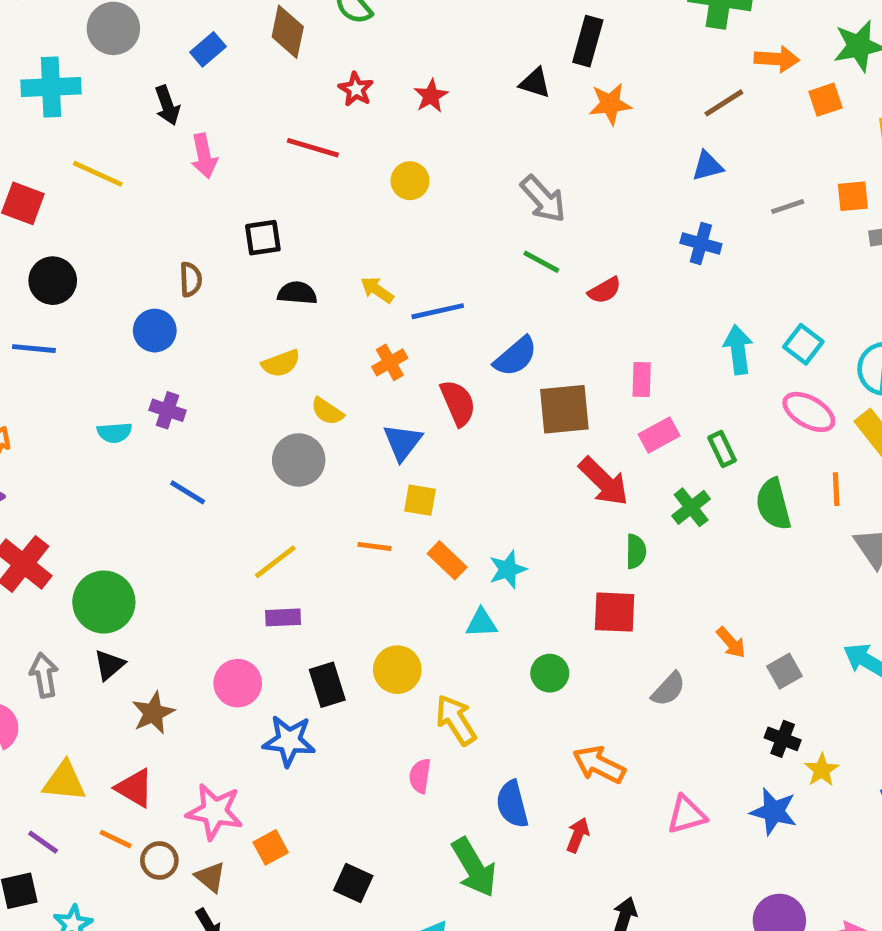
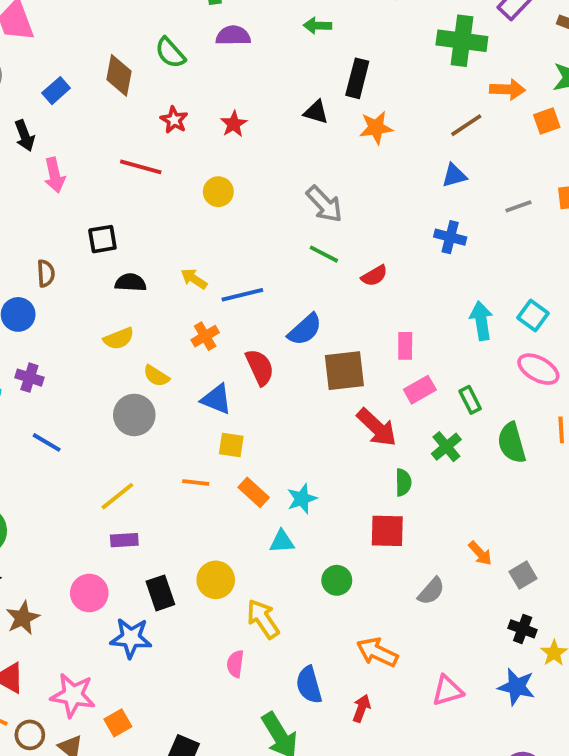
blue triangle: (403, 442) -> (216, 399), turned -44

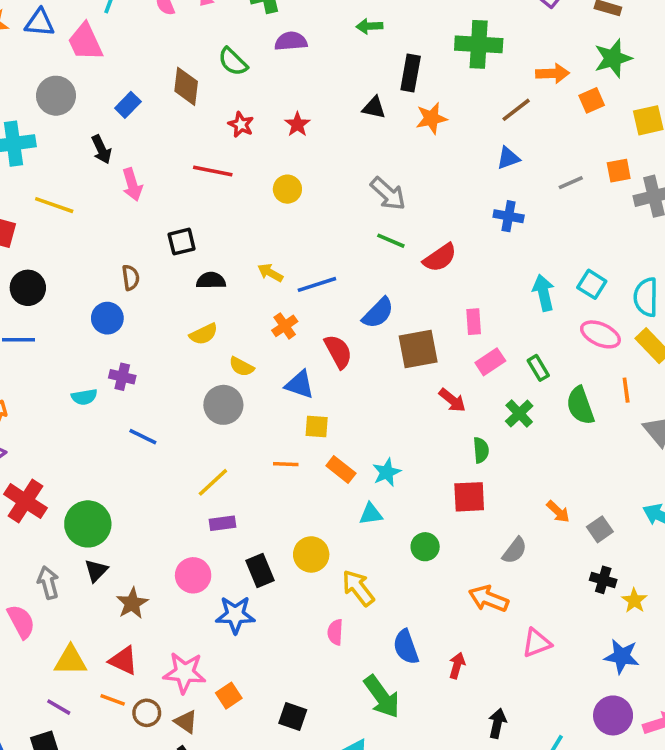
green cross: (462, 41) -> (479, 44), moved
red semicircle: (374, 276) -> (440, 258), size x1.4
red arrow: (377, 427) -> (452, 400), size x0.7
orange arrow: (377, 652) -> (488, 599), moved
blue star: (517, 687) -> (622, 656), moved

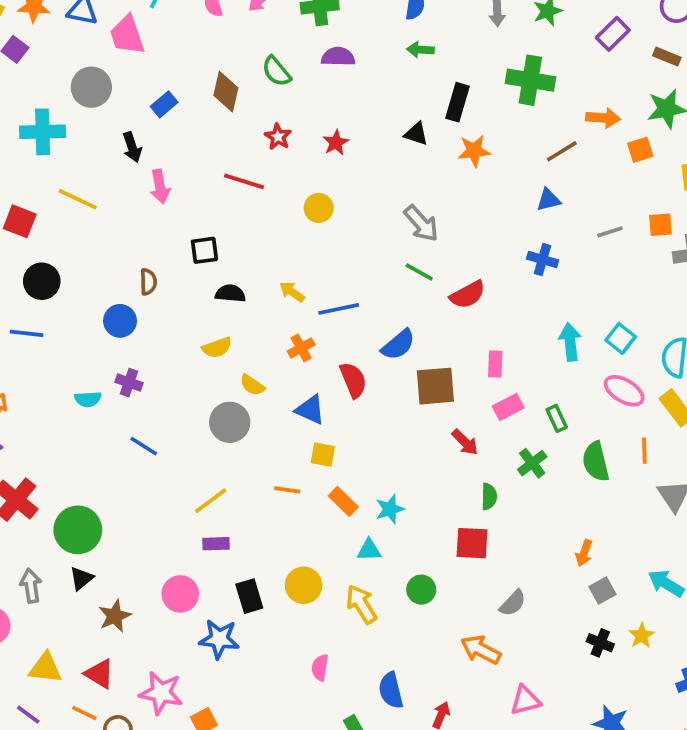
orange arrow: (558, 512) -> (584, 553), moved, turned 60
yellow arrow: (358, 588) -> (361, 604), moved
yellow star: (634, 600) -> (641, 636), moved

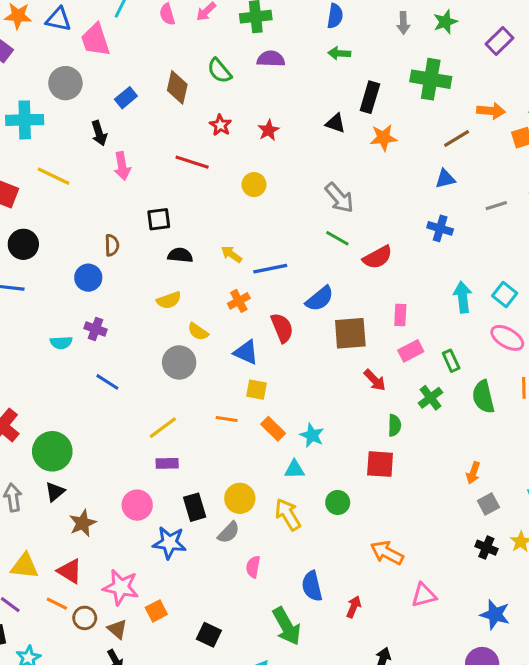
cyan star: (390, 509) -> (312, 435), turned -30
gray semicircle: (513, 603) -> (229, 532), moved

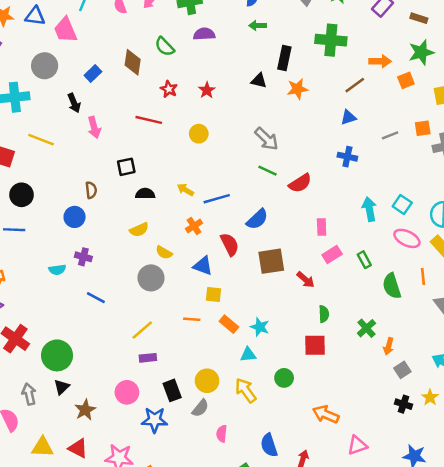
brown square: (350, 333) -> (271, 261), moved
green cross: (430, 398) -> (366, 328), moved

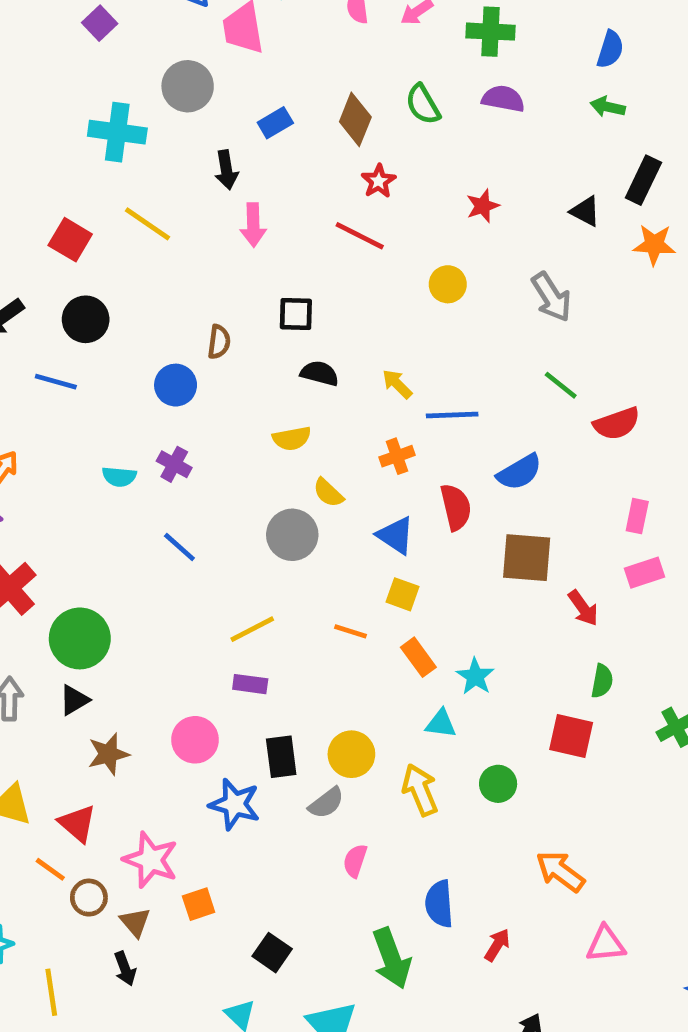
red star: (169, 89) -> (379, 181), moved
gray arrow: (267, 139) -> (551, 297), moved

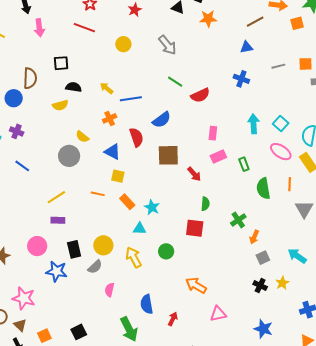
brown semicircle: (219, 342) -> (30, 78), size x1.5
yellow semicircle: (292, 438) -> (60, 105), moved
orange square: (199, 904) -> (44, 336), moved
black square: (272, 953) -> (79, 332), turned 35

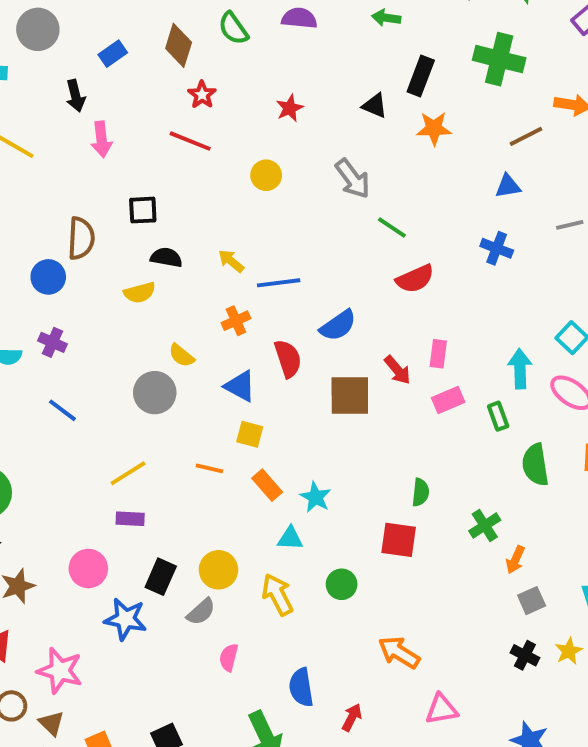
green line: (175, 82) -> (392, 227), moved
cyan arrow: (254, 124) -> (520, 369), moved
red arrow: (194, 174) -> (397, 370), moved
black rectangle: (74, 249) -> (161, 577), turned 36

